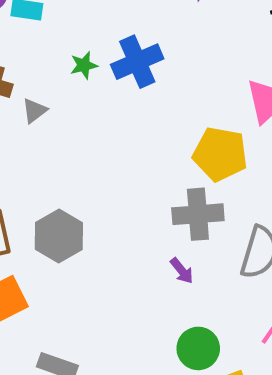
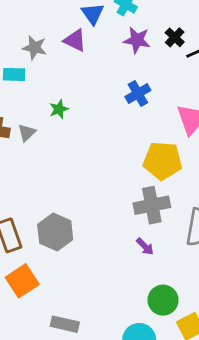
blue cross: (137, 62) -> (138, 94), moved, size x0.7
gray triangle: (34, 111) -> (27, 133), moved

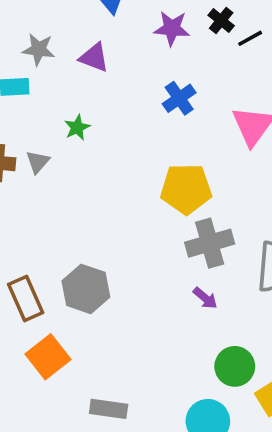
purple triangle: (75, 40) -> (94, 57), moved
yellow pentagon: (163, 161) -> (186, 189), moved

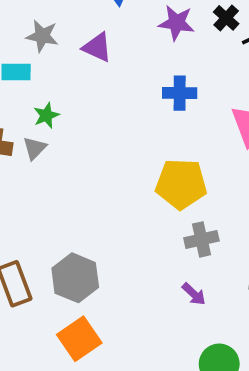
blue cross: (179, 98) -> (180, 93), turned 32
green star: (77, 128) -> (46, 115), moved
gray cross: (210, 243) -> (201, 239), size x0.7
orange square: (48, 357) -> (79, 339), moved

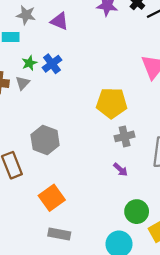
blue cross: (180, 93) -> (52, 64), moved, turned -36
gray hexagon: (75, 278) -> (45, 140), moved

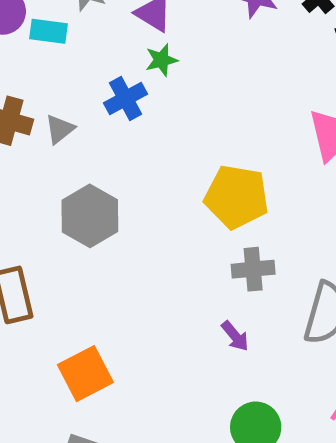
green star: (29, 63) -> (161, 60), moved
gray hexagon: (45, 140) -> (90, 216), moved

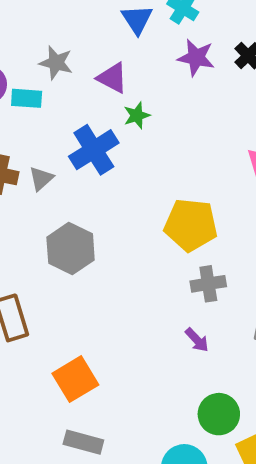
green star: (161, 60) -> (137, 115), moved
blue cross: (126, 98) -> (94, 150), size x1.4

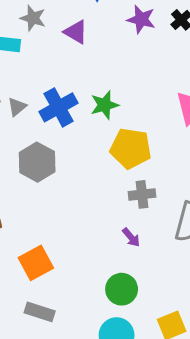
green star: (137, 115) -> (105, 105), moved, size x1.4
blue cross: (94, 150) -> (59, 107), moved
green circle: (219, 414) -> (122, 289), moved

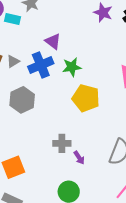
purple triangle: (76, 32) -> (53, 41), moved
gray cross: (142, 194) -> (62, 143), moved

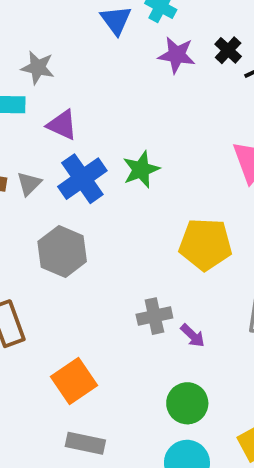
purple triangle: (53, 41) -> (62, 125), moved
yellow pentagon: (86, 98) -> (205, 244), moved

